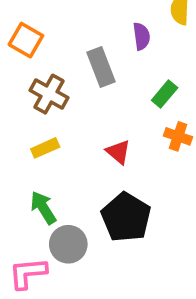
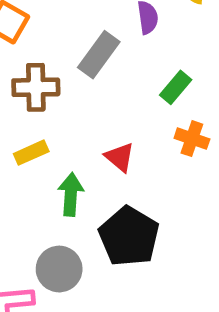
gray rectangle: (101, 67) -> (99, 55), turned 57
brown cross: (49, 94) -> (36, 87), turned -30
green arrow: (43, 208) -> (71, 194), moved, turned 36

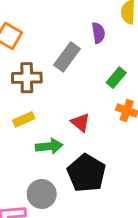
green arrow: (71, 194) -> (49, 146), turned 80

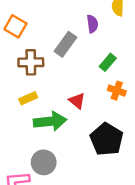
green arrow: (49, 146) -> (50, 121), size x1.4
black pentagon: (86, 173) -> (107, 139), moved

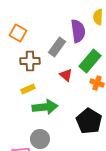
purple semicircle: (92, 24) -> (78, 31), size x1.6
green rectangle: (108, 62) -> (90, 61), size x1.6
red triangle: (77, 101) -> (66, 75), moved

